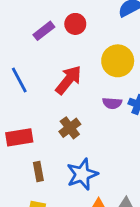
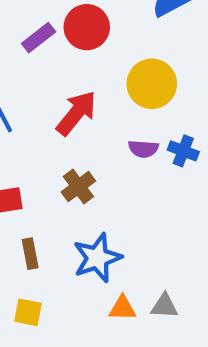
red circle: (75, 24) -> (87, 27), size x1.4

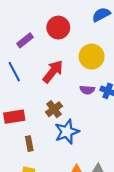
purple rectangle: (39, 38) -> (25, 40), moved
blue star: (97, 258) -> (67, 132), moved

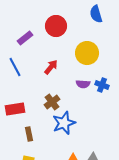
blue semicircle: (101, 15) -> (96, 14), turned -78
red arrow: (53, 72) -> (51, 67), size x0.7

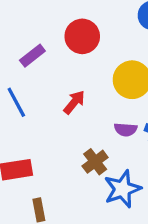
brown cross: (52, 102) -> (95, 162), moved
blue star: (64, 123) -> (122, 189), moved

